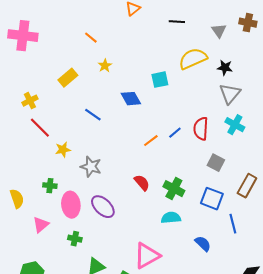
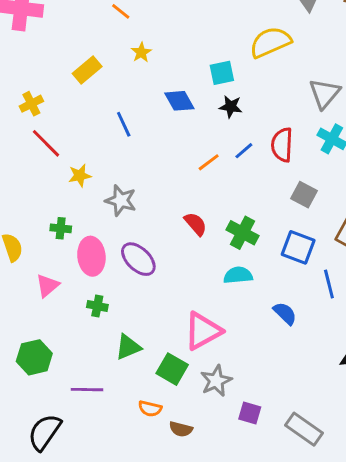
black star: (225, 68) -> (231, 107), moved
blue line: (93, 115) -> (124, 124), turned 30

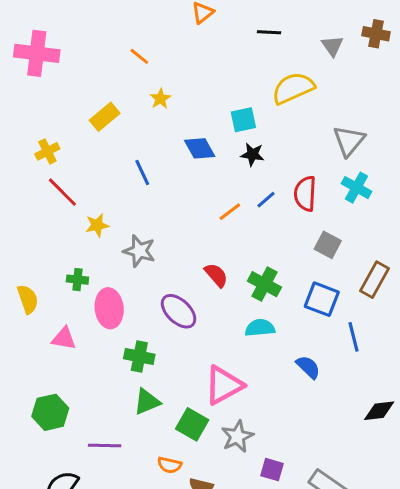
purple ellipse: (138, 259) -> (179, 311), moved
pink triangle: (47, 285) -> (64, 338), turned 50
green cross: (97, 306) -> (139, 356), moved, size x1.4

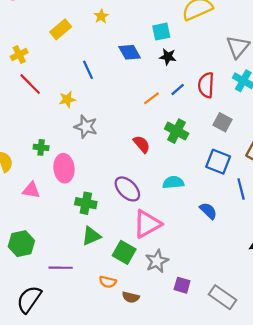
yellow star: (97, 225) -> (67, 99), moved
green cross: (264, 284) -> (177, 131), moved
purple ellipse: (179, 311) -> (127, 189), moved

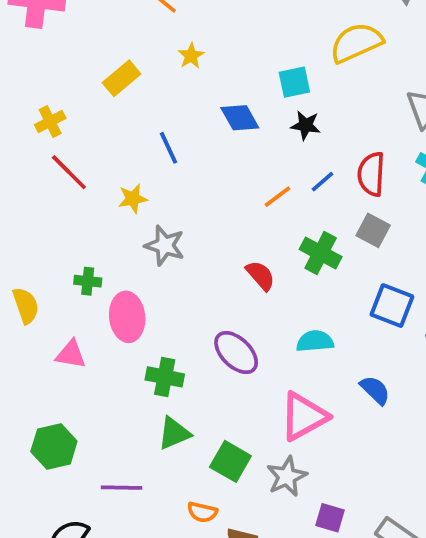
gray square: (222, 122) -> (373, 230), moved
pink triangle: (147, 224) -> (304, 416), moved

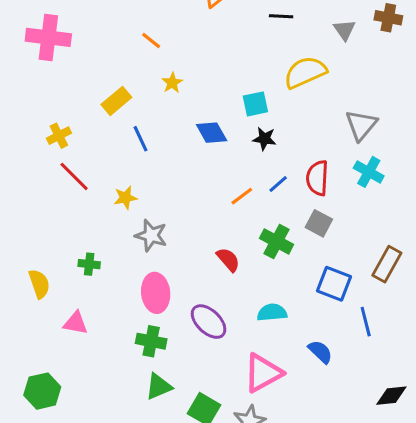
blue line: (168, 148) -> (141, 139), moved
pink ellipse: (127, 317) -> (156, 293), moved
green hexagon: (54, 446) -> (42, 391), moved

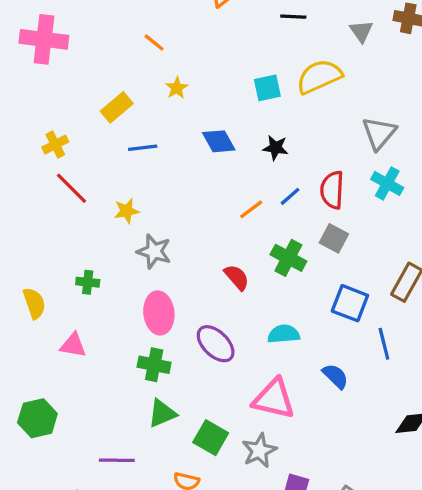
cyan square: (255, 104) -> (267, 88), moved
blue line: (141, 139) -> (143, 148), turned -72
pink triangle: (263, 373) -> (274, 399), turned 42

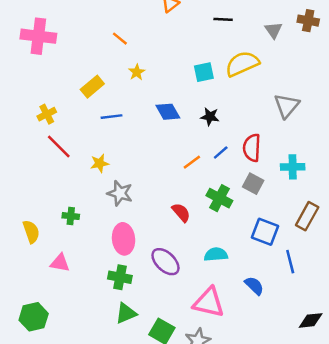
cyan cross: (387, 183) -> (293, 167), moved, turned -30

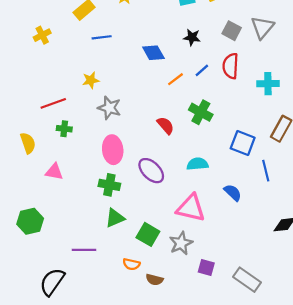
blue diamond: (168, 112) -> (153, 53), moved
red line: (59, 147) -> (53, 103), moved, turned -65
gray square: (253, 184) -> (232, 31), moved

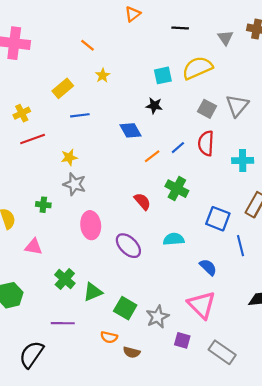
black star: (192, 37) -> (154, 106), moved
red line: (53, 103) -> (33, 139), moved
gray star: (109, 108) -> (75, 184), moved
green cross: (109, 185) -> (65, 279), moved, turned 30
pink triangle: (191, 208) -> (202, 305), moved, turned 32

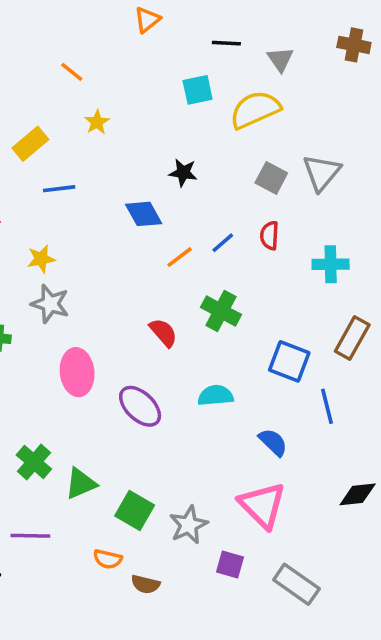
gray triangle: (225, 38) -> (280, 59), moved
cyan square: (163, 75) -> (198, 90), moved
red semicircle: (206, 143) -> (269, 235), size x0.7

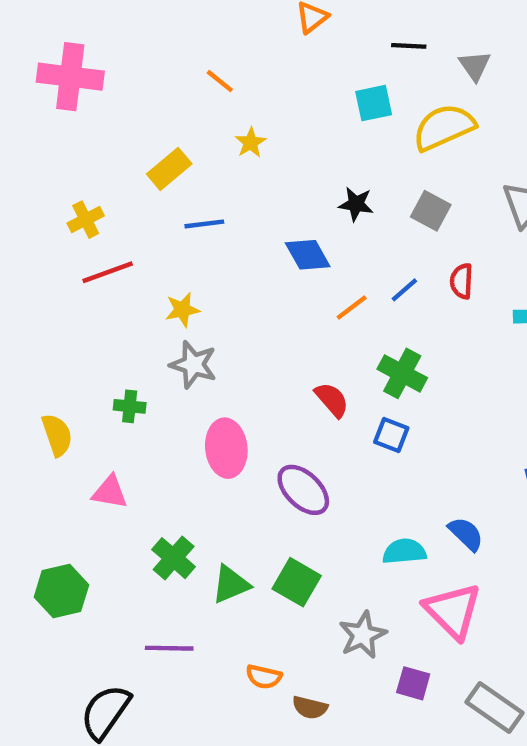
gray square: (271, 178) -> (431, 211), moved
blue square: (289, 361) -> (391, 435), moved, size x0.7
cyan semicircle: (216, 395) -> (404, 551), moved
green square: (135, 511) -> (297, 582), moved

